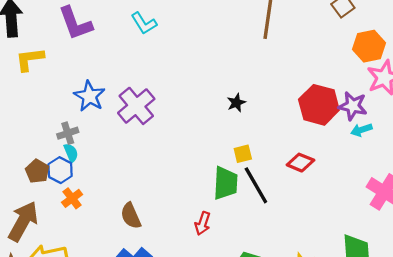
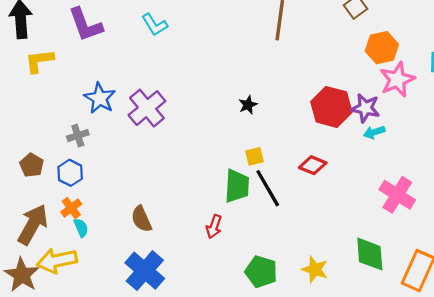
cyan semicircle: (71, 153) -> (81, 228), moved
brown pentagon: (37, 171) -> (32, 165), moved
orange cross: (72, 198) -> (71, 208), moved

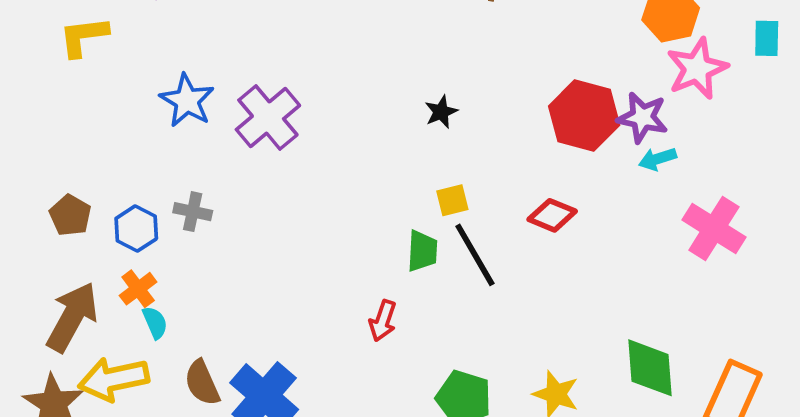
gray cross: (78, 136) -> (193, 212), moved, turned 30
green trapezoid: (237, 186) -> (422, 251), size x0.7
pink cross: (397, 195) -> (714, 229), moved
brown semicircle: (141, 219) -> (202, 383), moved

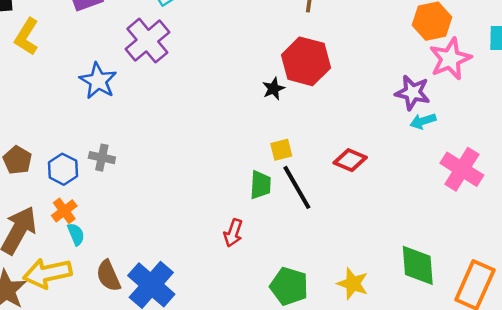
yellow L-shape: (84, 37) -> (27, 37), turned -51
red hexagon: (584, 116) -> (306, 61), moved
purple cross: (268, 117) -> (147, 41), moved

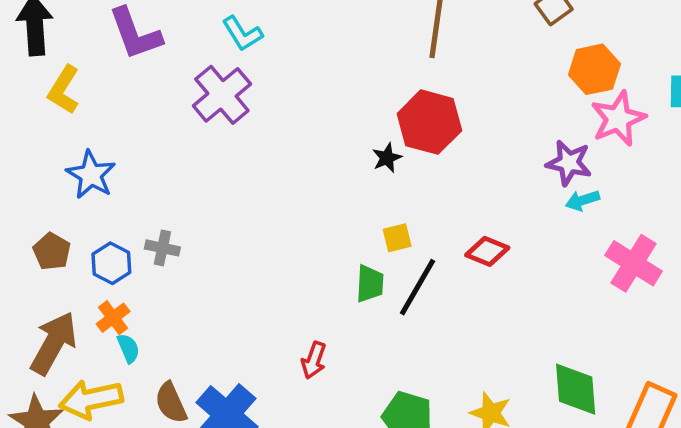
blue star: (98, 81) -> (91, 175), moved
black line: (297, 187) -> (418, 287), turned 60
red arrow: (233, 233) -> (314, 360), moved

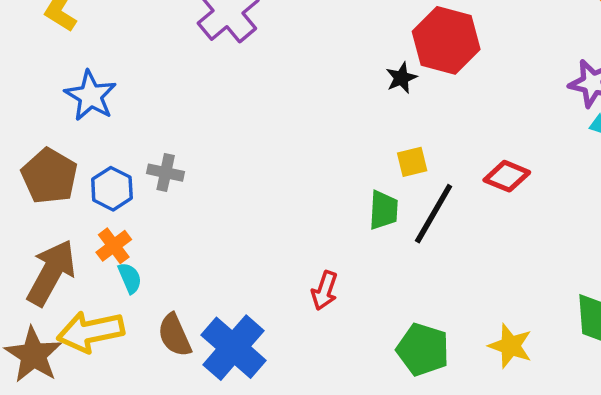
brown pentagon: (52, 251) -> (49, 176), size x1.4

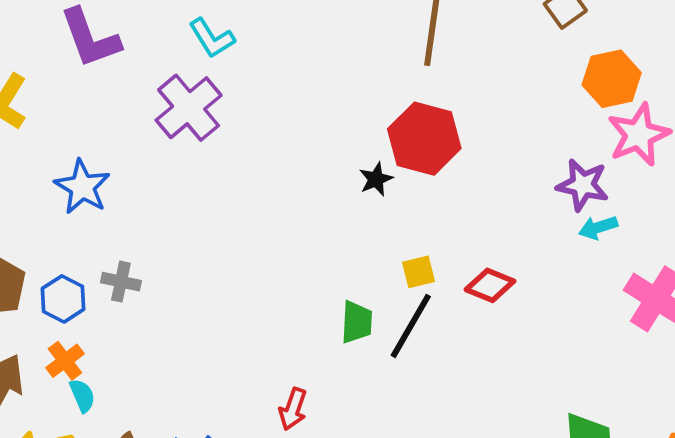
blue star: (91, 96) -> (82, 187), moved
yellow square: (412, 162) -> (418, 272), moved

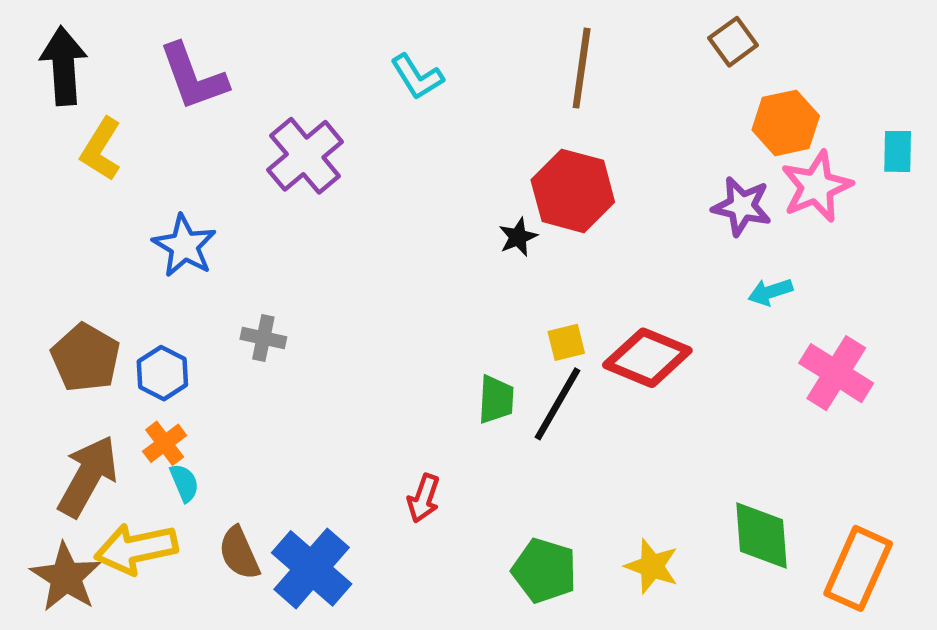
cyan L-shape: (212, 38) -> (417, 77), moved
purple star: (583, 185) -> (742, 206), moved
gray cross: (121, 282) -> (263, 338), moved
red diamond: (490, 285) -> (647, 358), size x1.5

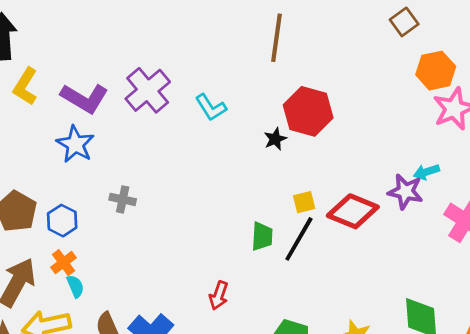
brown line: (582, 68) -> (277, 38), moved
purple L-shape: (193, 77) -> (85, 98), moved, turned -39
cyan L-shape: (417, 77) -> (211, 107), moved
purple star: (742, 206) -> (405, 192), moved

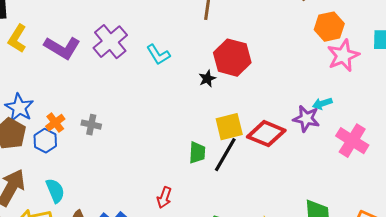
blue star: (75, 144) -> (19, 108), moved
yellow square: (304, 202) -> (229, 127), size x1.6
orange cross: (63, 263) -> (55, 123), moved
cyan semicircle: (75, 286) -> (55, 191), size x1.4

